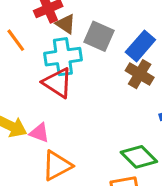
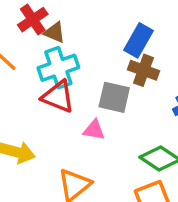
gray square: (99, 36) -> (114, 97), moved
pink triangle: (39, 133) -> (94, 130), moved

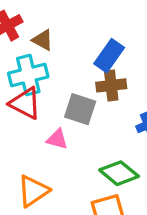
brown triangle: (55, 32) -> (43, 40), moved
brown cross: (144, 70) -> (111, 85), turned -32

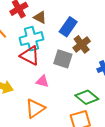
blue rectangle: (109, 56) -> (68, 27), moved
brown cross: (111, 85) -> (82, 44), turned -30
pink triangle: (57, 139) -> (42, 81), moved

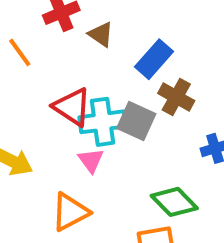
cyan cross: (31, 39) -> (103, 122), moved
brown cross: (82, 44) -> (176, 97), turned -30
pink triangle: (42, 81) -> (91, 160), turned 32

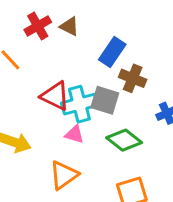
brown triangle: (101, 34) -> (69, 26), moved
pink triangle: (91, 160) -> (74, 134), turned -30
green diamond: (174, 202) -> (124, 140), moved

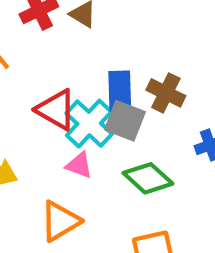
blue rectangle: (112, 52) -> (120, 91), moved, turned -40
cyan cross: (79, 104) -> (89, 124), turned -36

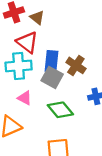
red triangle: (56, 110) -> (27, 42), moved
cyan cross: (89, 124) -> (19, 66), moved, turned 35

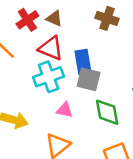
brown cross: (76, 65) -> (107, 18), moved
green diamond: (60, 110) -> (107, 112), turned 45

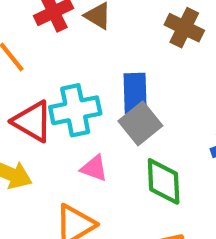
red triangle: (51, 48) -> (32, 121), moved
gray square: (89, 79) -> (140, 123), turned 30

